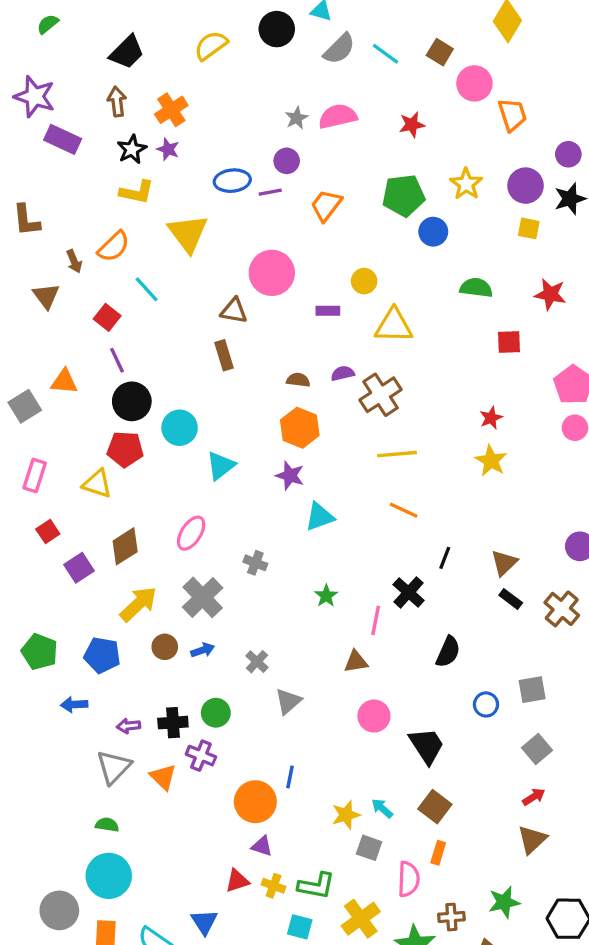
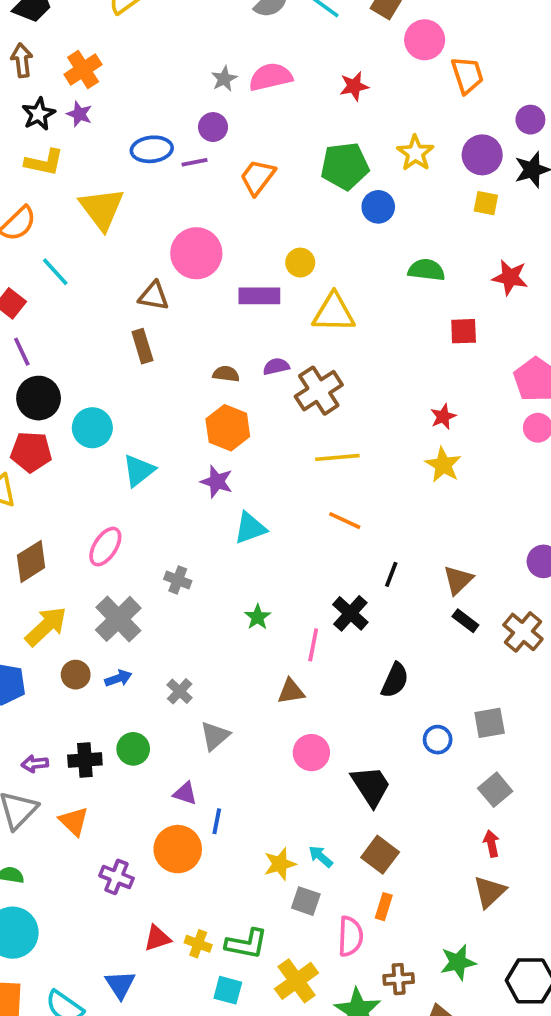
purple rectangle: (328, 311) -> (259, 296), size x1.5
purple cross: (201, 756) -> (116, 877), moved
red arrow: (534, 797) -> (491, 844), turned -70
purple triangle: (262, 846) -> (185, 793), moved

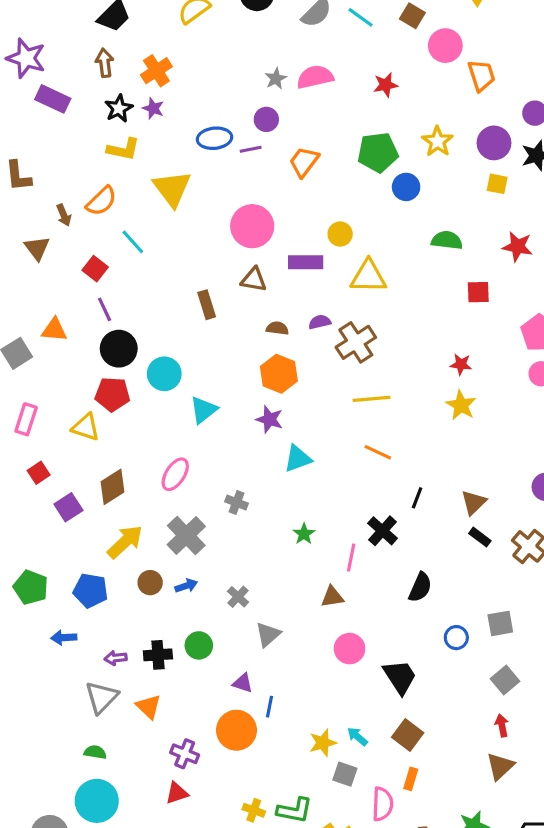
brown triangle: (154, 296) -> (254, 280), moved
red star: (443, 417) -> (461, 364), turned 30
red triangle: (157, 938) -> (177, 793), moved

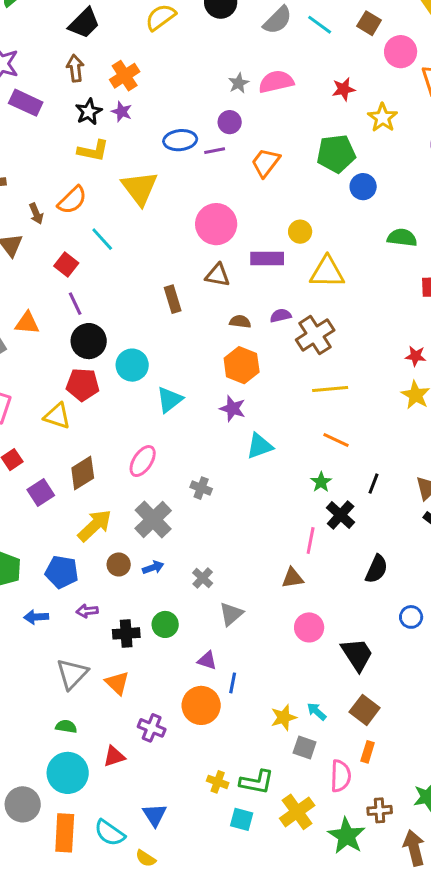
yellow star: (437, 141) -> (383, 118), moved
green star: (304, 534) -> (321, 482), moved
purple arrow: (116, 658) -> (87, 611), moved
red triangle: (177, 793) -> (114, 756), moved

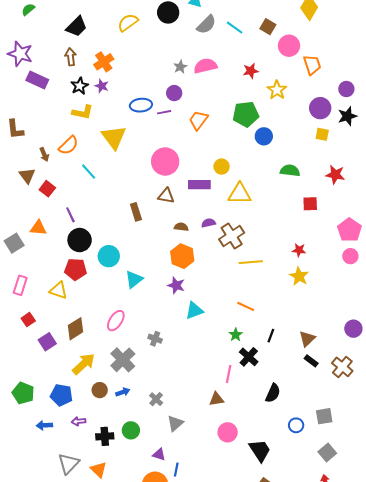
red square: (66, 265) -> (47, 189), moved
yellow line: (330, 389) -> (251, 262), moved

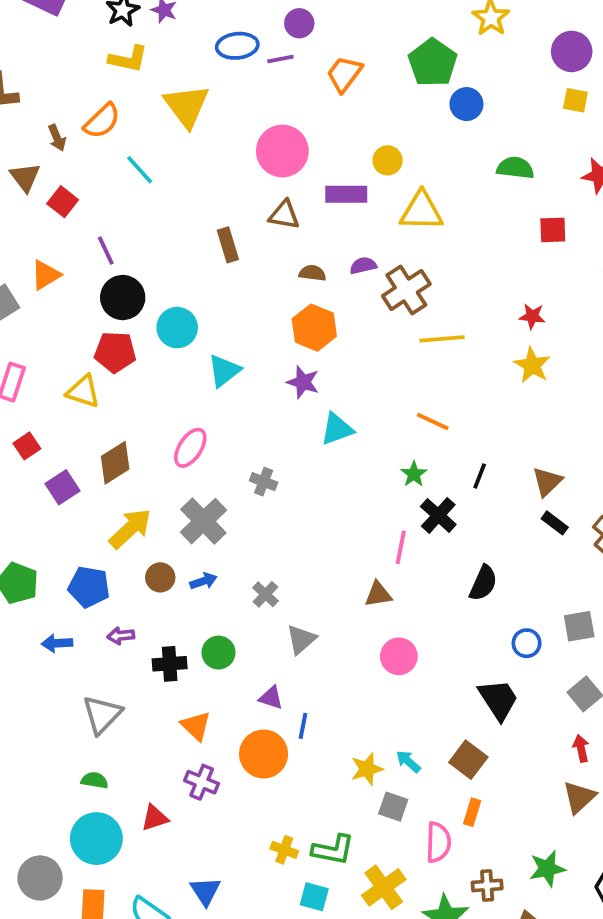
green pentagon: (246, 114) -> (433, 63), turned -30
orange triangle: (38, 228) -> (46, 275), turned -36
black trapezoid: (260, 450) -> (498, 700), moved
orange triangle: (99, 470) -> (196, 726), moved

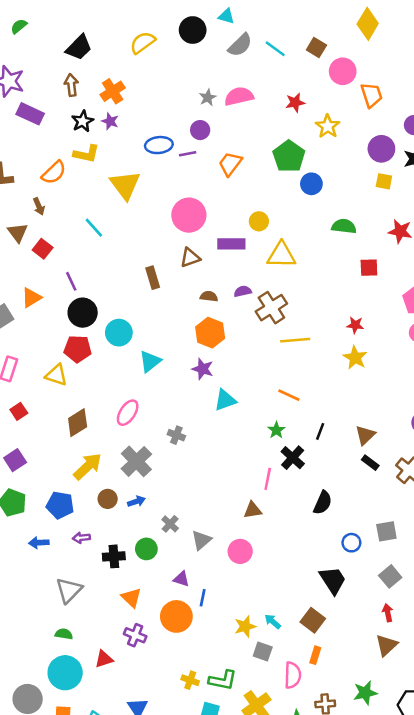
orange semicircle: (102, 121) -> (54, 173), moved
brown triangle: (284, 215) -> (190, 258), turned -30
purple square: (63, 487) -> (15, 460), moved
gray cross: (265, 594) -> (170, 524), moved
pink circle: (399, 656) -> (240, 551), moved

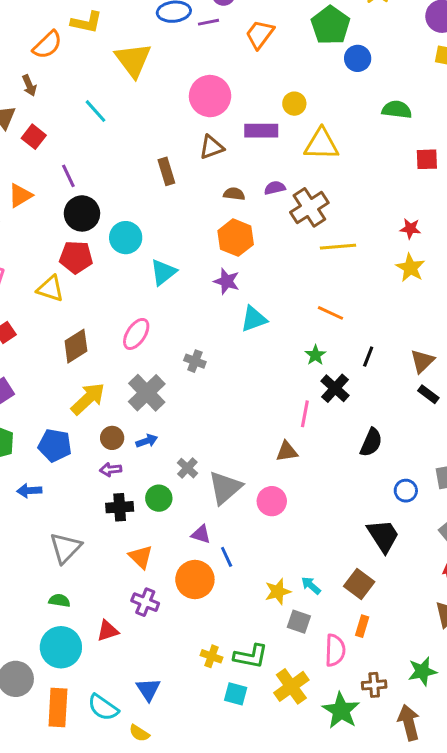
purple arrow: (81, 538) -> (111, 470), moved
gray triangle: (201, 540) -> (225, 488), size x1.4
blue line: (203, 598) -> (227, 557), turned -36

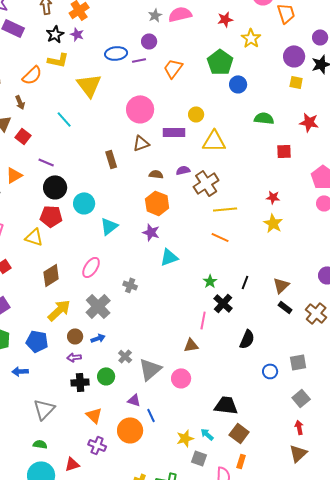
purple line: (68, 176) -> (46, 162), turned -42
orange line: (330, 313) -> (220, 237), moved
black trapezoid: (383, 536) -> (226, 405), moved, turned -50

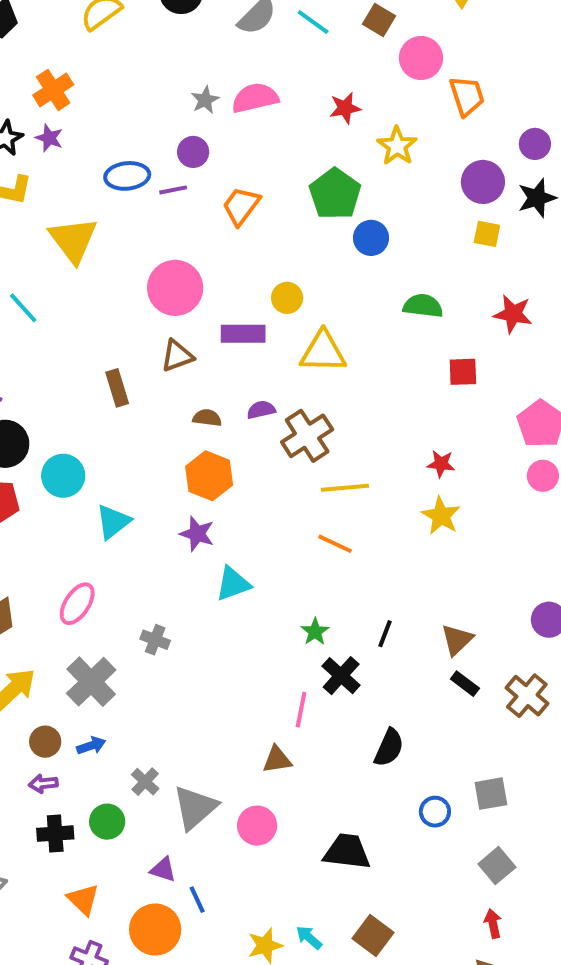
black trapezoid: (226, 405) -> (347, 852), moved

